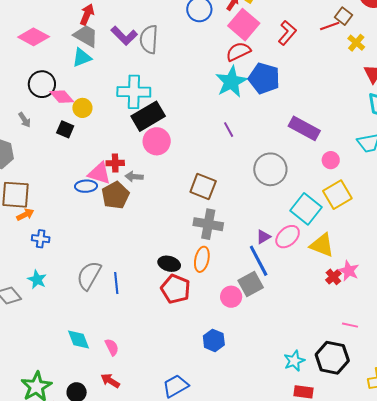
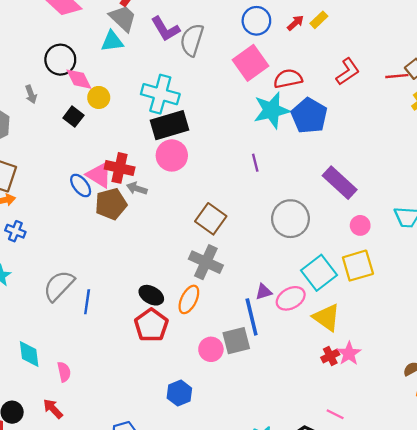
pink square: (244, 25) -> (250, 63), moved
red cross: (115, 163) -> (120, 168), size x1.4
blue ellipse: (86, 186) -> (81, 185), turned 40

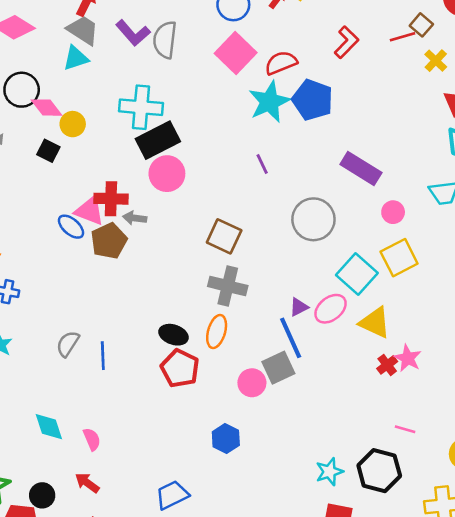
gray semicircle: (59, 286) -> (68, 344), size x0.7

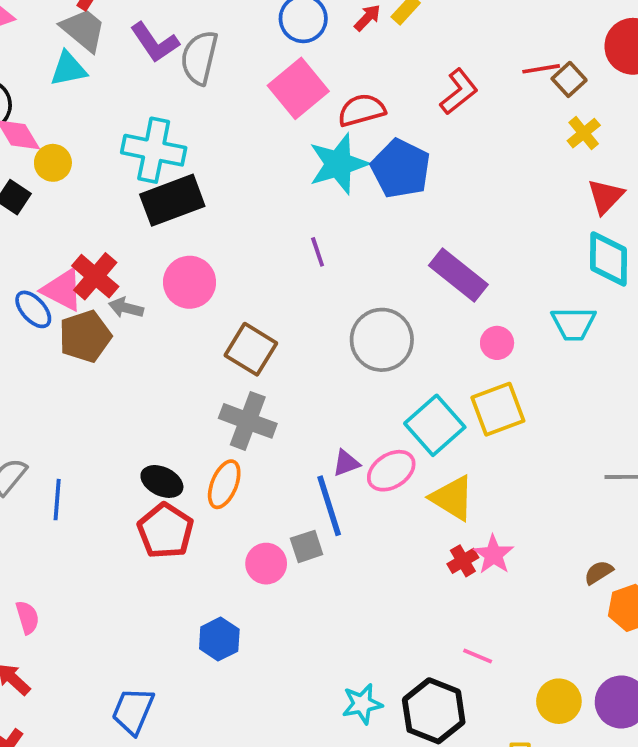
red line: (402, 37) -> (541, 69), moved
pink circle: (167, 174) -> (190, 282), moved
red cross: (111, 199) -> (95, 276), turned 32
gray square: (278, 368) -> (307, 546), size x0.7
blue trapezoid: (172, 495) -> (133, 711), turned -48

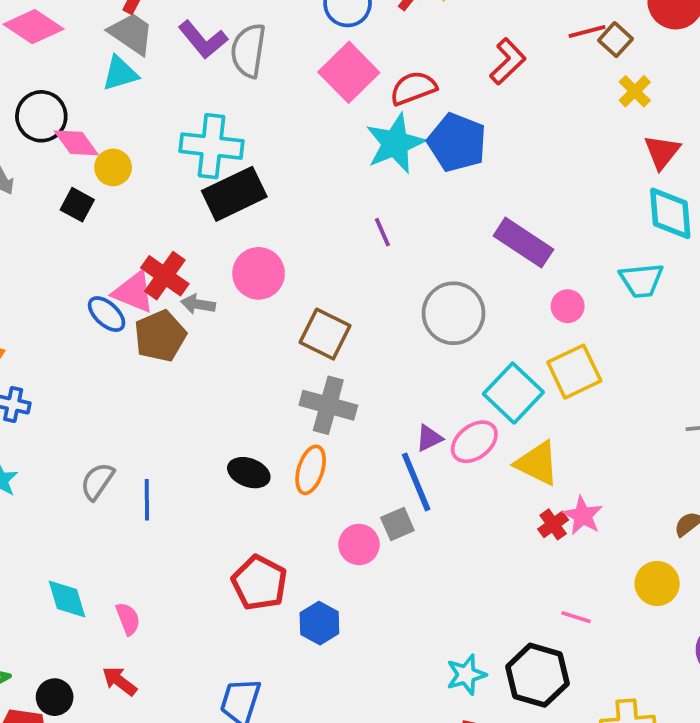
red pentagon: (165, 531) -> (259, 583), moved
yellow circle: (559, 701) -> (657, 583), moved

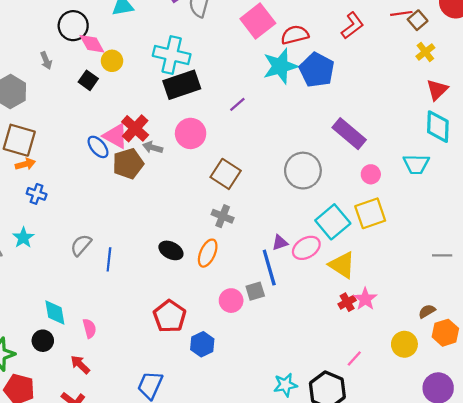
purple line: (382, 232) -> (237, 104), moved, turned 66
gray cross: (328, 405) -> (223, 216), size x0.7
pink line: (576, 617) -> (354, 359), turned -72
black circle: (55, 697) -> (43, 341), moved

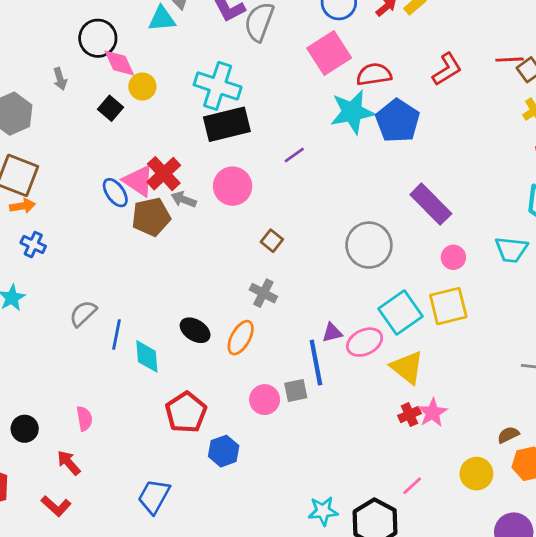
brown square: (226, 174) -> (272, 241), size x0.6
cyan diamond: (55, 312) -> (147, 356), moved

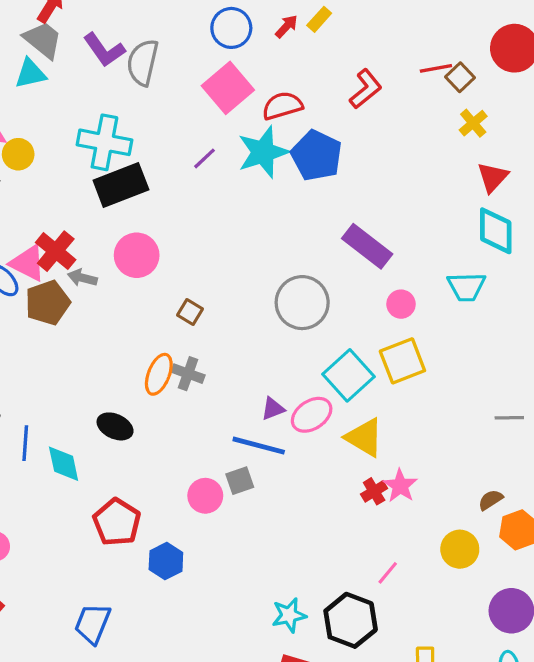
purple line: (294, 155) -> (205, 158), moved
orange ellipse: (241, 338) -> (159, 374), moved
blue line: (316, 363) -> (259, 446), turned -57

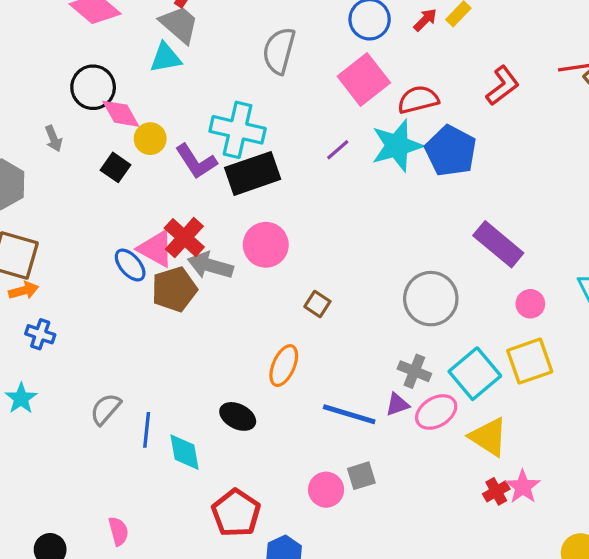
purple L-shape: (104, 50) -> (196, 161), moved
gray arrow: (82, 278) -> (210, 266), size x1.5
gray cross: (188, 374) -> (414, 371), moved
blue line: (259, 446) -> (349, 414), moved

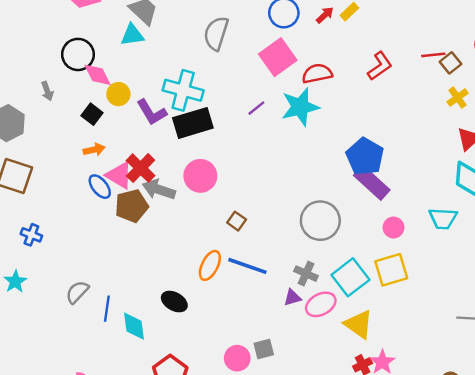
blue pentagon: (451, 151) -> (365, 156), moved
orange arrow: (24, 291) -> (94, 150), moved
blue line: (349, 414) -> (247, 266), moved

